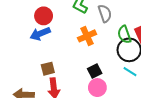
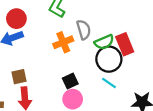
gray semicircle: (105, 13) -> (84, 30), moved
green semicircle: (124, 34) -> (104, 42), turned -96

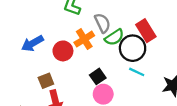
red circle: (16, 19) -> (63, 51), moved
green semicircle: (104, 42) -> (114, 37), moved

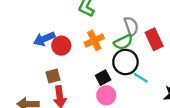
gray semicircle: (102, 23) -> (131, 26), moved
black circle: (133, 48) -> (125, 62), moved
red circle: (63, 51) -> (61, 46), moved

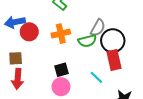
gray semicircle: (131, 26) -> (98, 28), turned 36
red rectangle: (154, 39) -> (114, 60), moved
black circle: (125, 62) -> (113, 41), moved

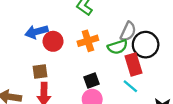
red rectangle: (114, 60) -> (133, 64), moved

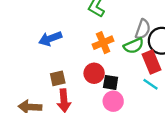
red circle: (53, 41) -> (94, 73), moved
black square: (91, 81) -> (111, 82), turned 35

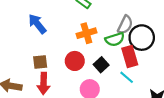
blue arrow: (50, 39) -> (37, 24), turned 65
black square: (111, 82) -> (101, 65), moved, turned 32

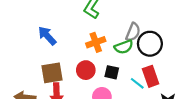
red rectangle: (130, 56) -> (151, 76), moved
brown square: (40, 62) -> (52, 73), size x1.5
black square: (101, 65) -> (112, 72), turned -32

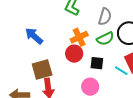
gray semicircle: (133, 32) -> (105, 17), moved
red circle: (86, 70) -> (74, 54), moved

